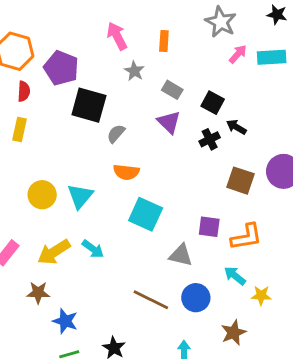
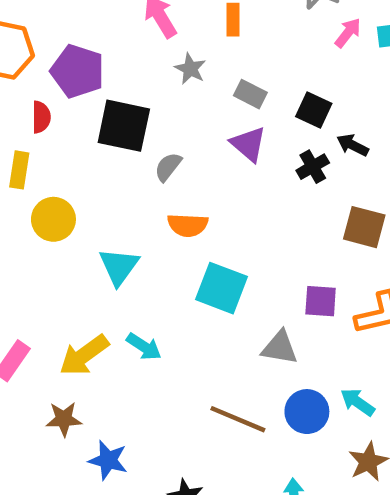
red semicircle: (24, 91) -> (41, 117), moved
yellow circle: (42, 195) -> (53, 219), moved
cyan arrow: (235, 276) -> (358, 402), moved

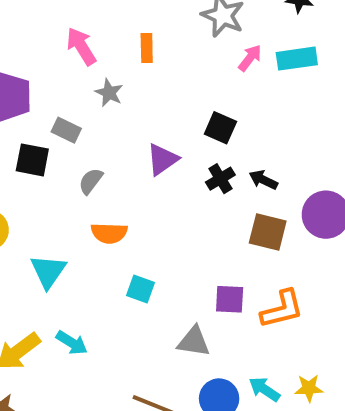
gray rectangle: (250, 94) -> (66, 130), moved
black square: (124, 126) -> (32, 160), moved, size x0.7
purple triangle: (248, 144) -> (162, 159), turned 45
black arrow: (353, 145) -> (263, 180), moved
cyan square: (221, 288) -> (140, 289), size x0.6

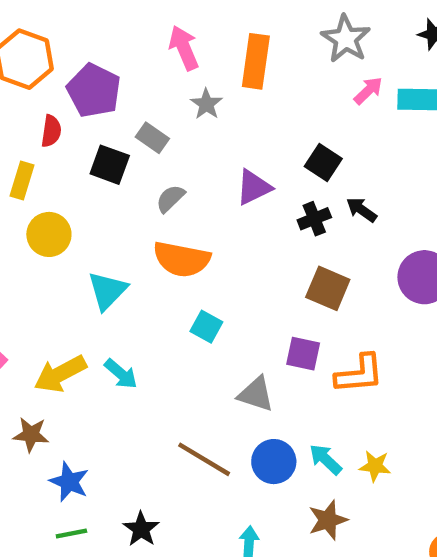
orange rectangle: (147, 48) -> (256, 61), size x1.6
black arrow: (263, 180) -> (362, 210), moved
brown square: (268, 232) -> (328, 288), moved
orange semicircle: (109, 233) -> (182, 259), size x1.4

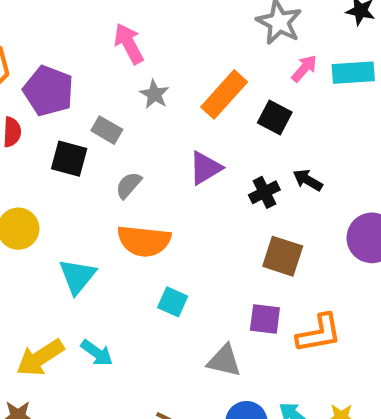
orange rectangle: (256, 61) -> (224, 94), moved, turned 39
black square: (323, 162) -> (275, 117), moved

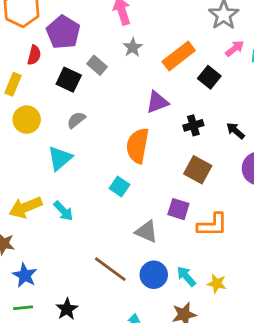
black arrow: (308, 180) -> (235, 131), moved
gray semicircle: (129, 185) -> (76, 120), moved
orange semicircle: (144, 241) -> (138, 146), moved, turned 84

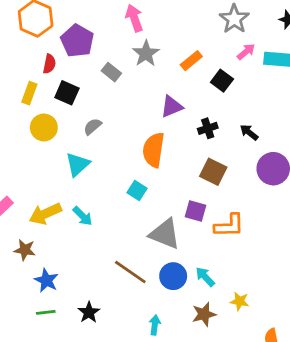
gray star: (133, 47) -> (146, 53), size x1.4
orange rectangle: (179, 56) -> (191, 61), size x0.7
black square: (69, 80) -> (67, 93), moved
gray triangle: (146, 232) -> (165, 234), size x1.4
yellow star: (217, 284) -> (240, 301), moved

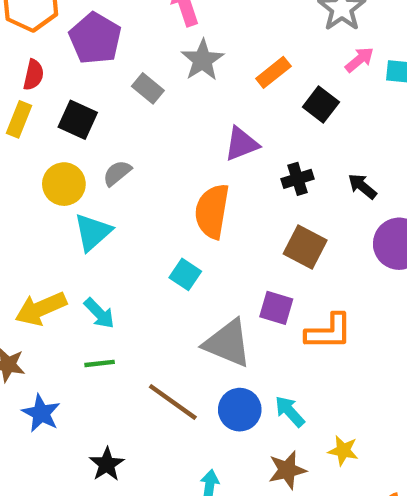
red semicircle: (49, 64) -> (33, 75), moved
yellow circle: (44, 127) -> (64, 184), moved
green line: (46, 312) -> (100, 363), moved

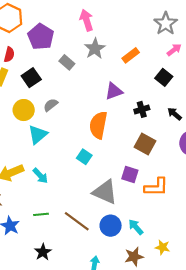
black square: (321, 104) -> (164, 77), moved
black square: (78, 120) -> (31, 78), turned 30
green line: (100, 363) -> (41, 214), moved

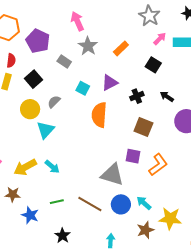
cyan square: (84, 157) -> (83, 88), moved
orange L-shape: (156, 187) -> (158, 165), turned -30
yellow star: (163, 247) -> (170, 218), size x1.6

